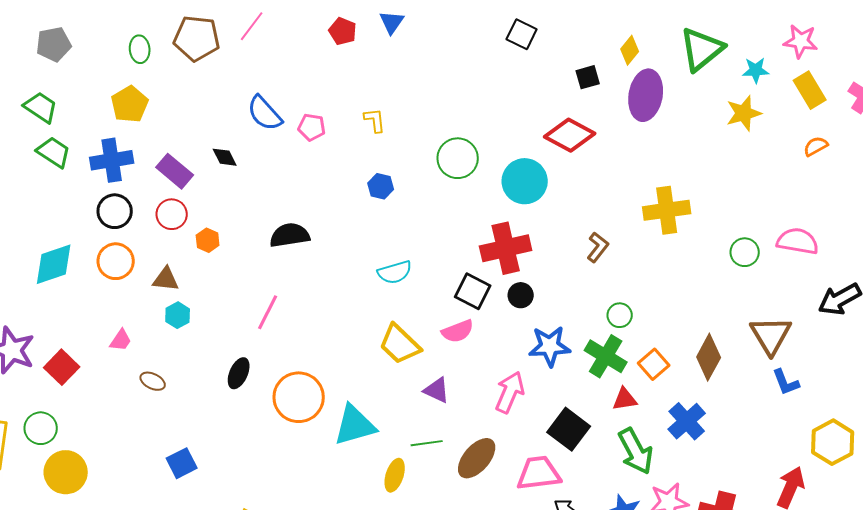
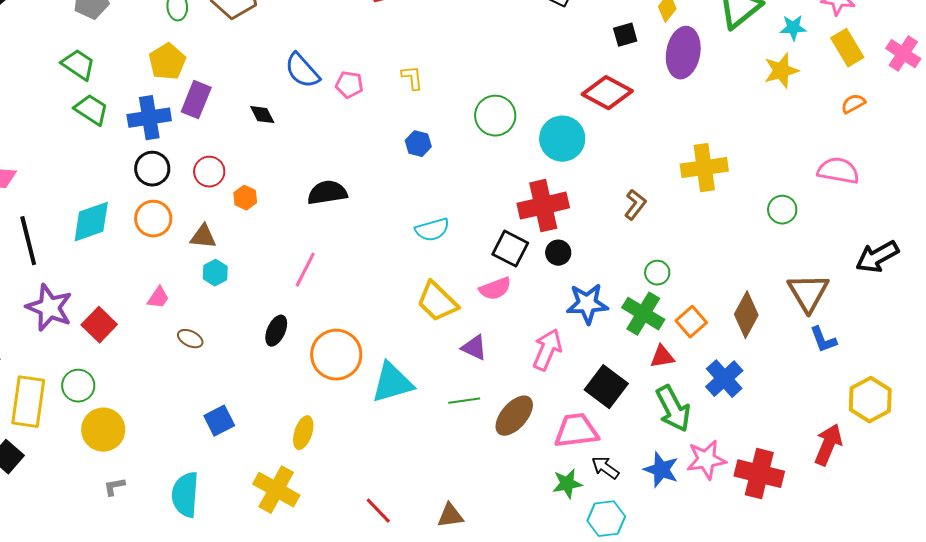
purple rectangle: (175, 171) -> (196, 100), moved, turned 72
pink semicircle: (798, 241) -> (838, 171), moved
yellow ellipse: (395, 475) -> (303, 433), moved

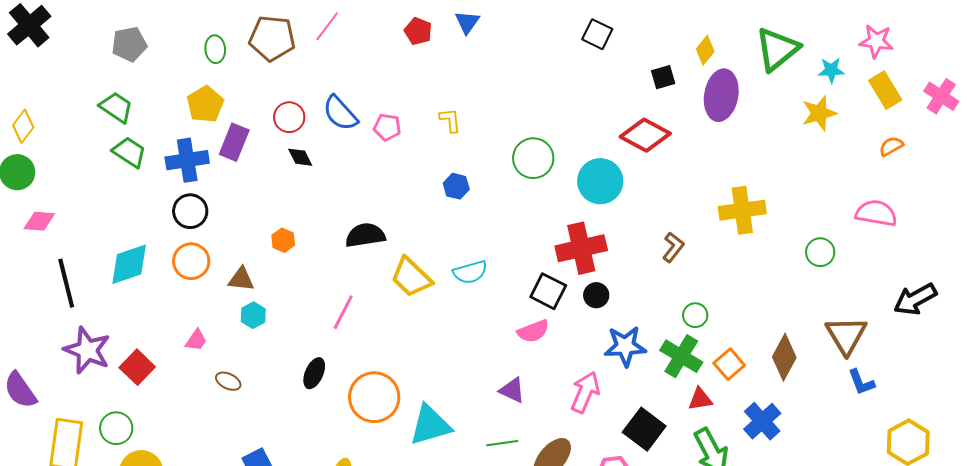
red circle: (209, 172) -> (289, 117), moved
yellow trapezoid: (437, 302) -> (411, 277), moved

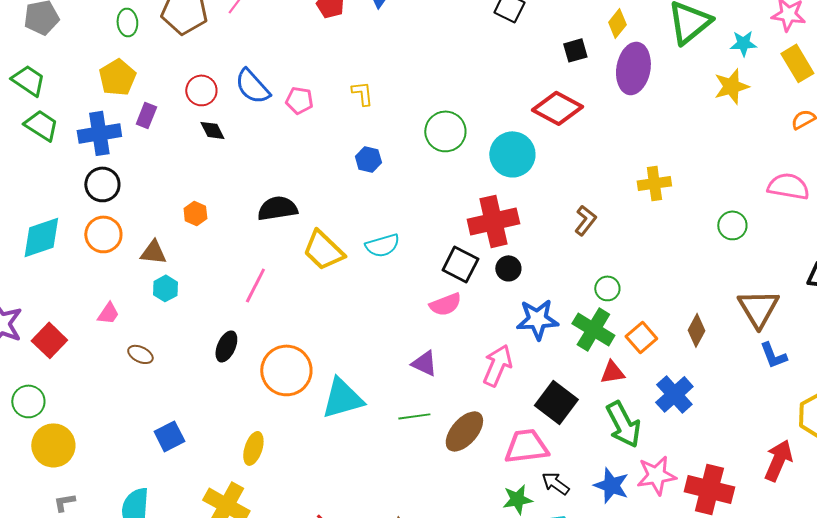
purple rectangle: (234, 142) -> (146, 115), size x0.7
yellow cross: (742, 210) -> (654, 183), size x0.7
brown diamond: (784, 357) -> (696, 330), size x0.7

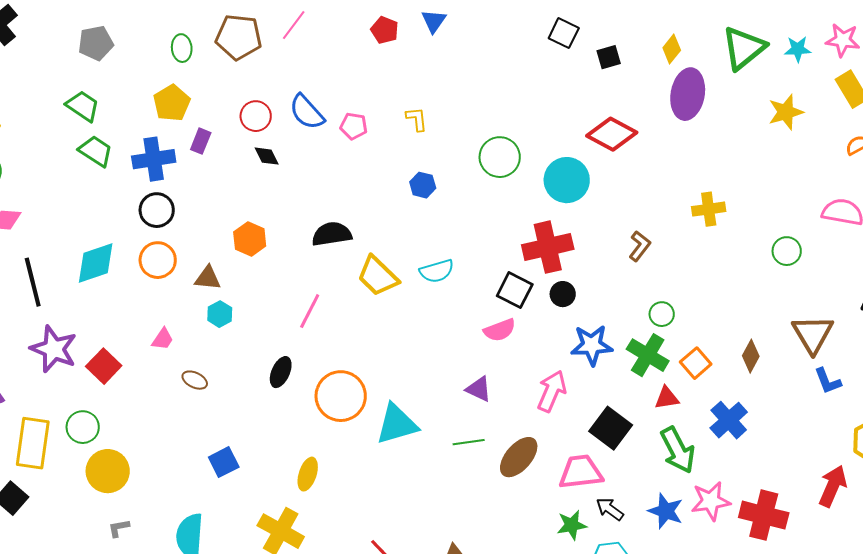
cyan star: (743, 43) -> (798, 49), moved
black square: (575, 50) -> (609, 57), moved
orange hexagon: (195, 213) -> (250, 239), size x1.4

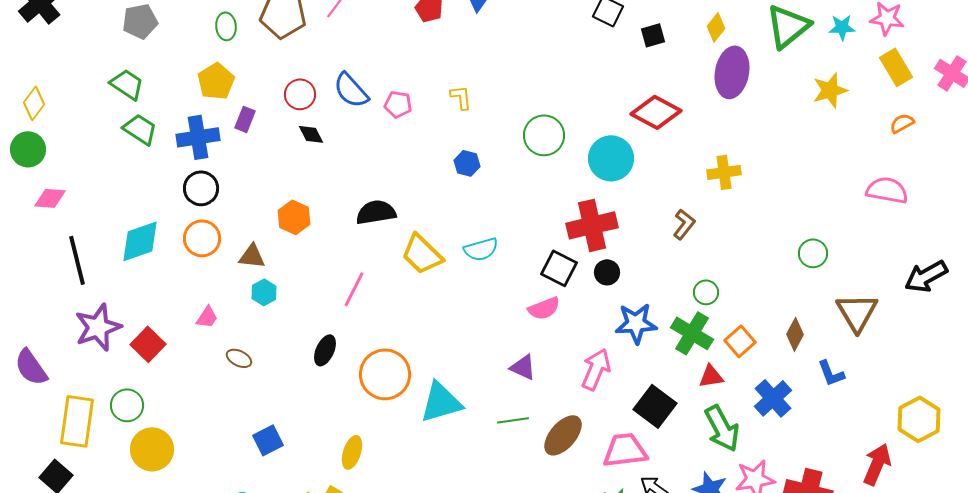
yellow cross: (709, 209) -> (724, 172), moved
green circle: (787, 251) -> (813, 253), moved
purple star: (54, 349) -> (98, 327), turned 30
blue L-shape: (828, 381) -> (831, 373), moved

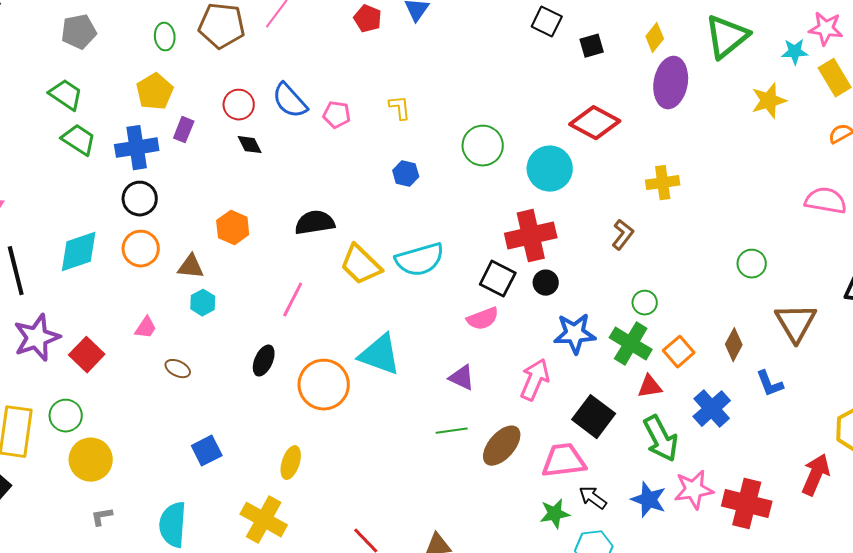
cyan star: (842, 27) -> (795, 52), moved
cyan semicircle: (481, 249) -> (420, 260), size x1.4
cyan triangle: (441, 402) -> (380, 355), moved, turned 36

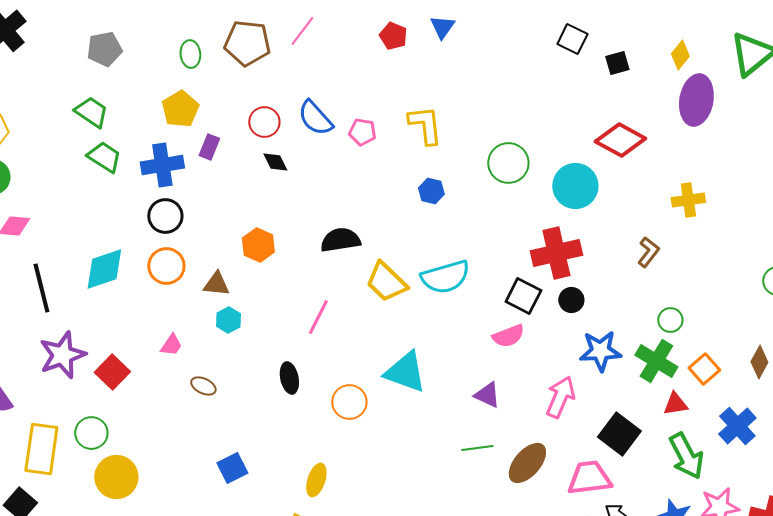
yellow L-shape: (400, 108) -> (425, 125), size x1.6
black ellipse: (264, 361) -> (289, 378), turned -36
orange circle: (324, 385) -> (349, 402), size x0.7

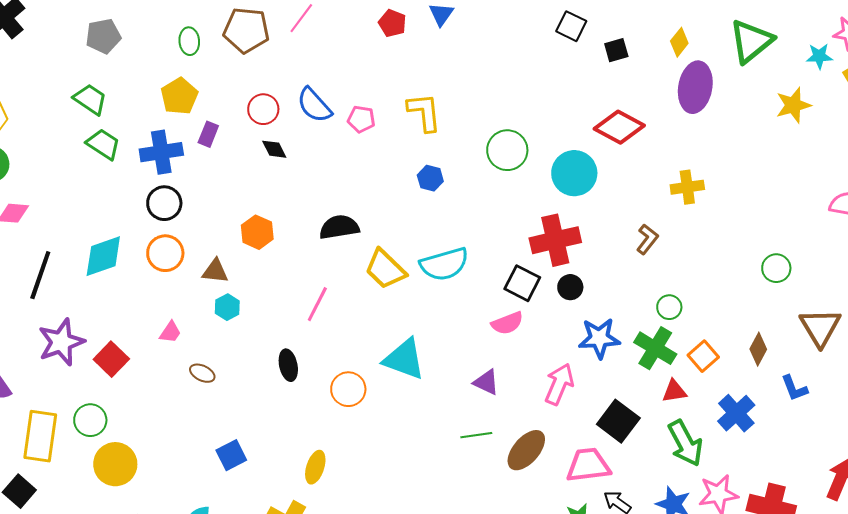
black line: (41, 288) -> (40, 275), turned 33

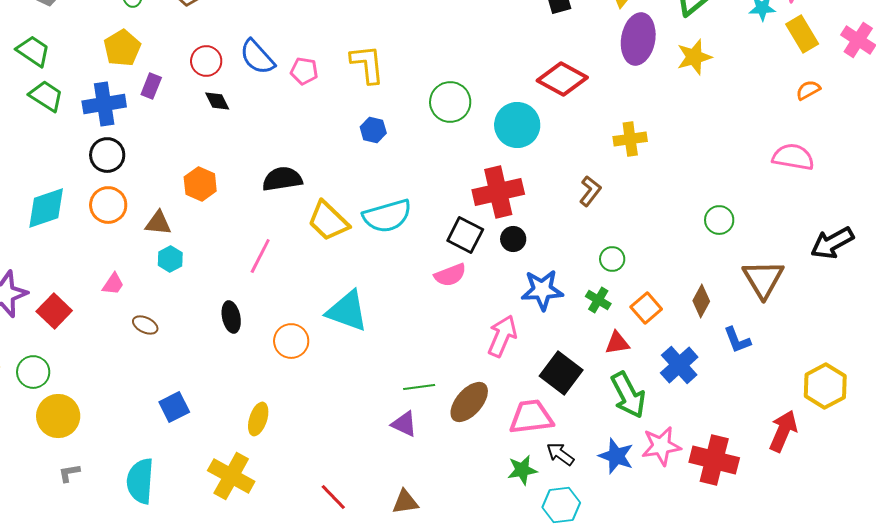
yellow star: (793, 105) -> (694, 57), moved
green cross: (655, 348) -> (598, 300), size x0.6
purple triangle: (486, 382) -> (404, 424), moved

